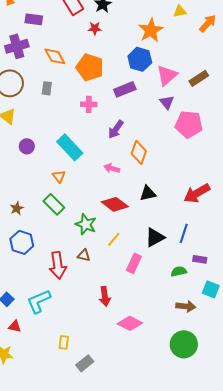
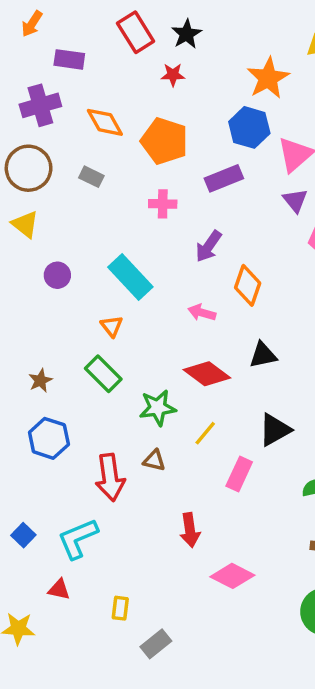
gray rectangle: (47, 88) -> (91, 177), turned -72
green star: (86, 224) -> (158, 408), turned -30
red triangle: (15, 326) -> (59, 590), moved

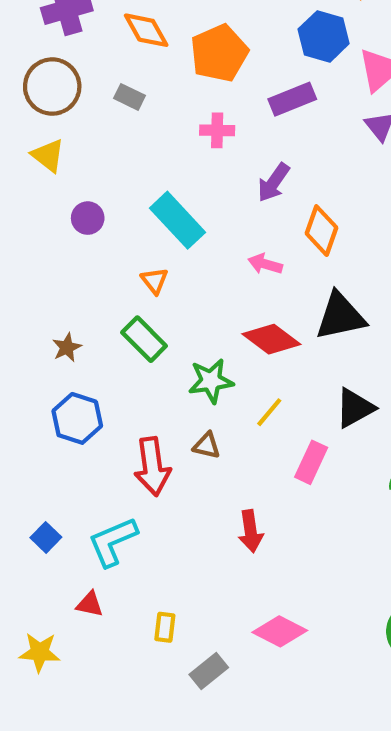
orange pentagon: (164, 141) -> (219, 53), turned 30
black triangle: (263, 355) -> (340, 316), size x1.5
pink diamond: (232, 576) -> (280, 631), moved

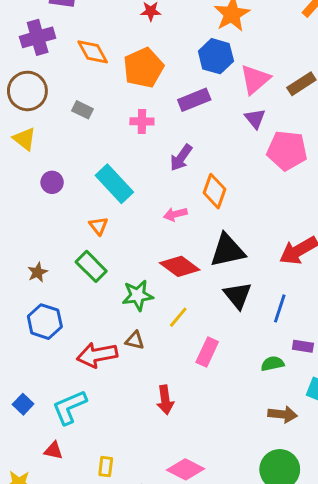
gray rectangle: (129, 97) -> (83, 110), moved
pink arrow: (265, 264) -> (175, 214), turned -30
black triangle: (355, 408) -> (238, 295), moved, turned -40
red arrow: (152, 466) -> (97, 355), turned 87

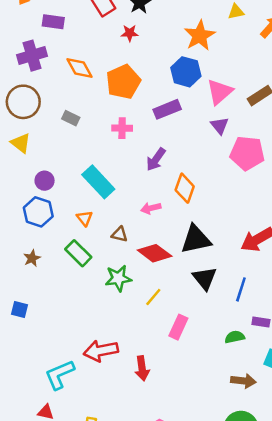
blue hexagon: (45, 322) -> (38, 212), moved
brown triangle: (135, 340) -> (120, 234), moved
red arrow: (97, 355) -> (101, 351), moved
blue square: (23, 404) -> (19, 309), moved, turned -30

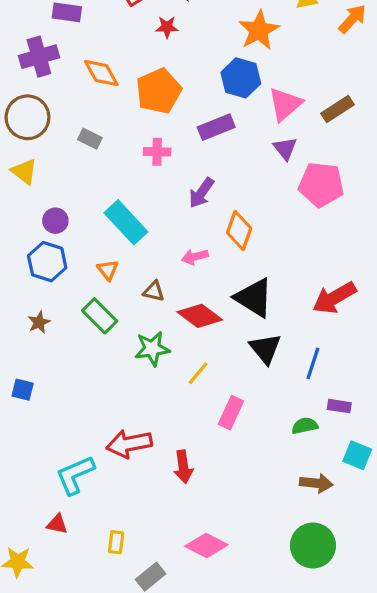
black triangle: (196, 239) -> (254, 298), turned 44

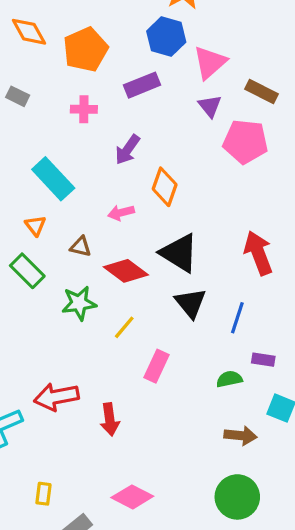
brown rectangle: (338, 109) -> (262, 92), moved, turned 60
red arrow: (334, 298) -> (258, 253), turned 99

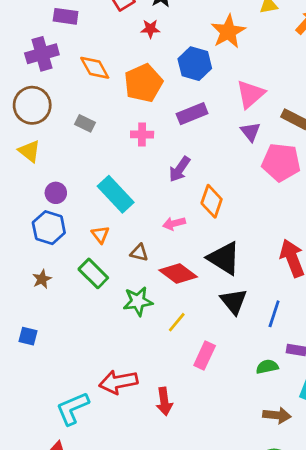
blue hexagon: (166, 37) -> (195, 64), moved

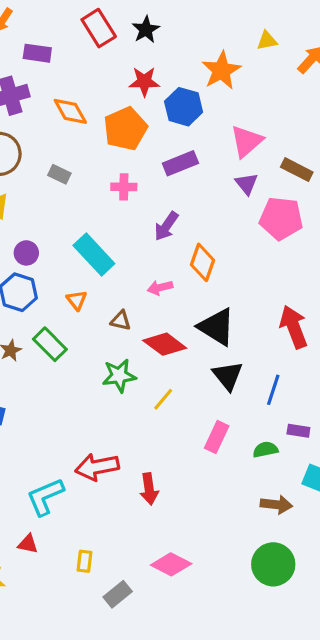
red star: (150, 29) -> (144, 82), moved, size x1.4
green rectangle: (93, 273) -> (50, 344), moved
pink rectangle: (205, 356) -> (217, 437), moved

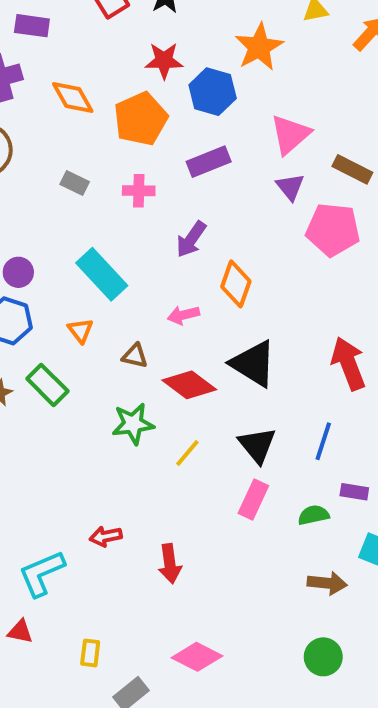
gray rectangle: (59, 174) -> (75, 183), moved
black triangle: (228, 376) -> (257, 445), moved
red arrow: (97, 467) -> (106, 536), size x0.6
green circle: (273, 564) -> (323, 657), size x0.7

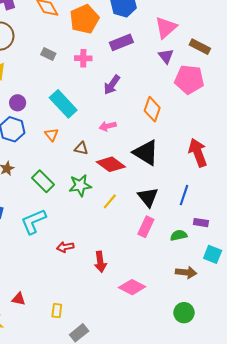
orange diamond: (236, 284) -> (152, 109), moved
green rectangle: (47, 385) -> (43, 181), moved
cyan L-shape: (42, 573) -> (33, 222), moved
pink diamond: (197, 657) -> (132, 287), moved

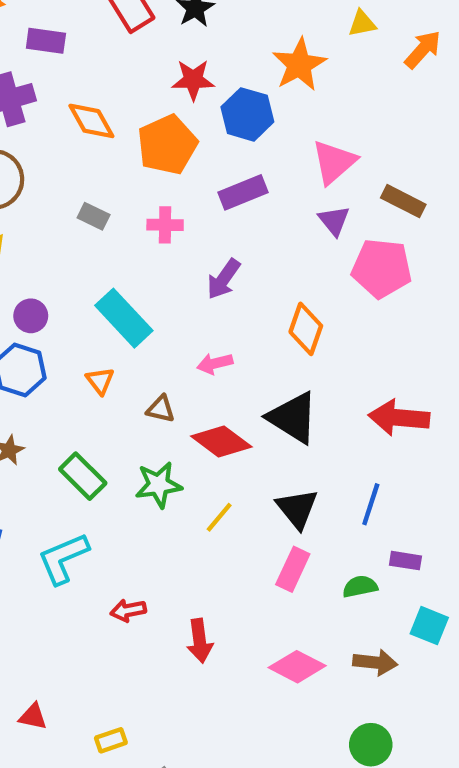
red arrow: (198, 153) -> (399, 418), turned -64
pink diamond: (132, 287) -> (297, 667), moved
yellow rectangle: (57, 311) -> (111, 740), turned 64

